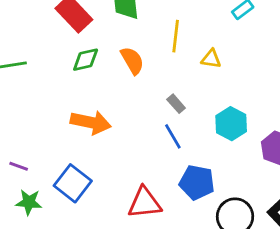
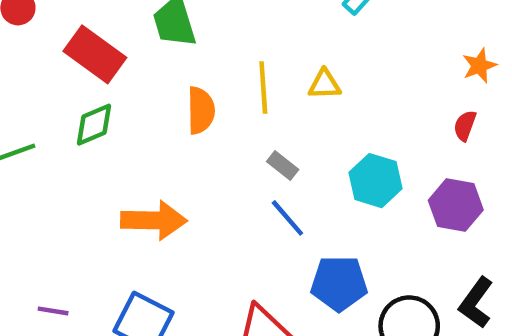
yellow line: (176, 36) -> (263, 88), moved
green diamond: (86, 60) -> (94, 125), moved
orange semicircle: (132, 61) -> (201, 110), turned 40

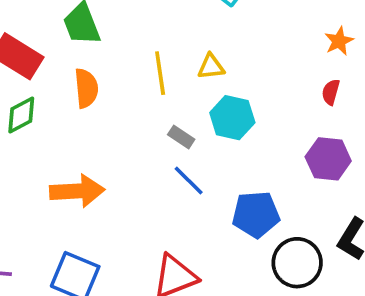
orange semicircle: (201, 110) -> (86, 88), moved
cyan hexagon: (376, 181) -> (232, 118), moved
blue pentagon: (339, 283) -> (256, 214), moved

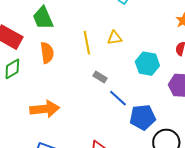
cyan hexagon: (232, 118) -> (147, 64), moved
blue line: (189, 180) -> (118, 98), moved

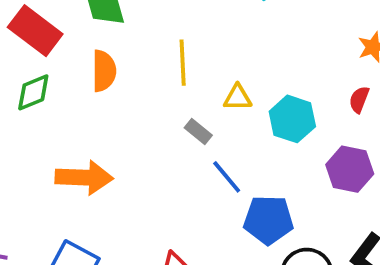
yellow triangle: (115, 38) -> (238, 98), moved

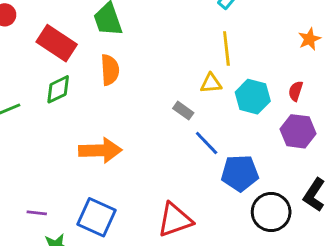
yellow line: (183, 63) -> (226, 49), moved
red semicircle: (359, 99) -> (296, 91), moved

